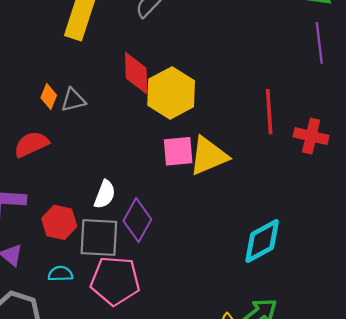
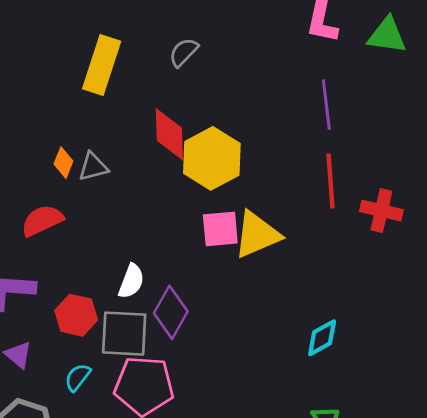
purple line: (319, 43) -> (326, 105), moved
cyan diamond: (262, 241) -> (322, 338), size x0.7
cyan semicircle: (60, 274) -> (78, 377), turned -50

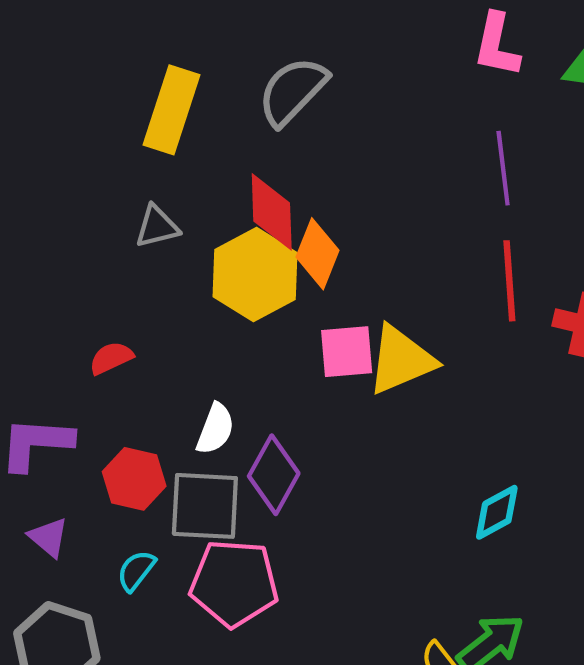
gray semicircle: (184, 52) -> (292, 91), size x1.6
yellow hexagon: (212, 158) -> (255, 275), moved
orange diamond: (63, 163) -> (317, 254), moved, size x1.5
gray triangle: (93, 167) -> (157, 227), moved
red semicircle: (42, 220) -> (111, 358), moved, size x0.7

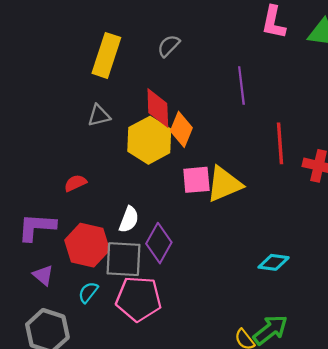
gray semicircle: (292, 91) -> (169, 46), size x0.6
purple line: (503, 168) -> (241, 85), moved
red hexagon: (134, 479) -> (87, 245), size x1.4
cyan diamond: (497, 512) -> (274, 262), turned 36

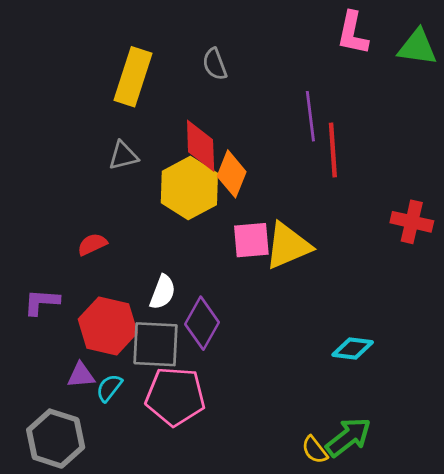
gray semicircle: (169, 46) -> (215, 64), turned -65
red line: (280, 143) -> (333, 150), moved
purple L-shape: (37, 227) -> (42, 302), size x0.7
purple triangle: (43, 275) -> (81, 375), moved, turned -45

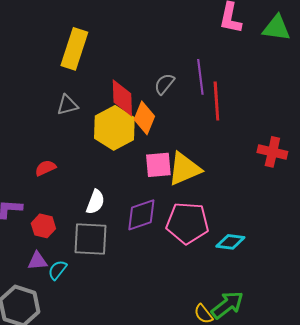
gray semicircle: (215, 64) -> (164, 84), moved, turned 60
purple diamond: (202, 323) -> (141, 215), moved, turned 42
red hexagon: (108, 326) -> (43, 226), moved, size x0.6
pink pentagon: (175, 396) -> (187, 223), moved

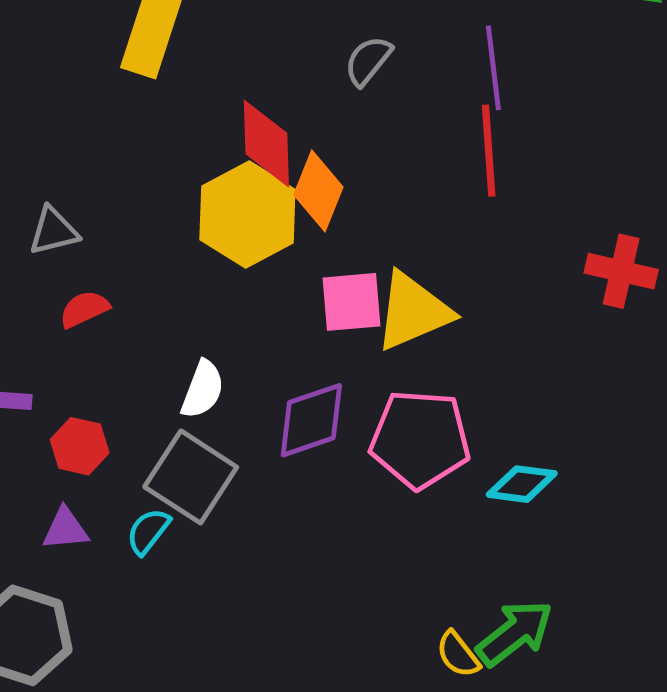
purple line: (200, 77) -> (493, 68), moved
gray semicircle: (164, 84) -> (368, 61), moved
gray triangle: (67, 105) -> (54, 231), moved
gray square: (90, 239) -> (191, 477), turned 30
cyan semicircle: (57, 270) -> (148, 531), moved

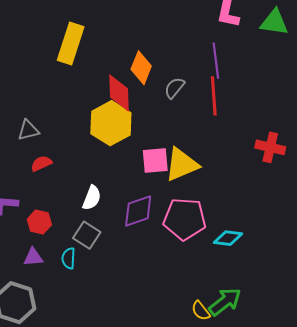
gray semicircle: (368, 61) -> (174, 88), moved
orange diamond: (318, 191) -> (141, 68), moved
gray square: (191, 477) -> (87, 235), size x0.7
cyan semicircle: (148, 531) -> (69, 258), turned -35

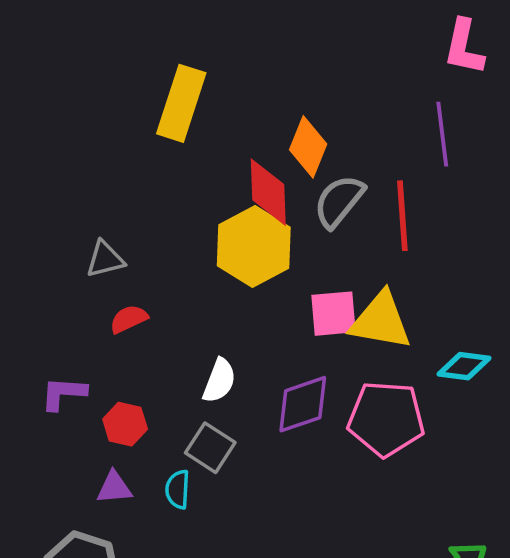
gray semicircle: (174, 88) -> (339, 201), moved, size x1.4
red line: (214, 96) -> (402, 216), moved
yellow triangle: (182, 165) -> (381, 321), turned 33
cyan diamond: (228, 238) -> (464, 366), moved

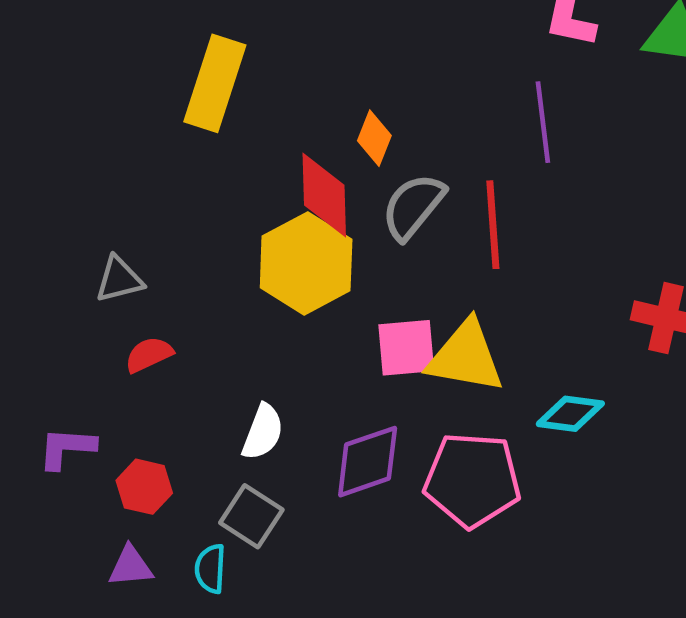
orange diamond: (308, 147) -> (374, 138), size x0.7

